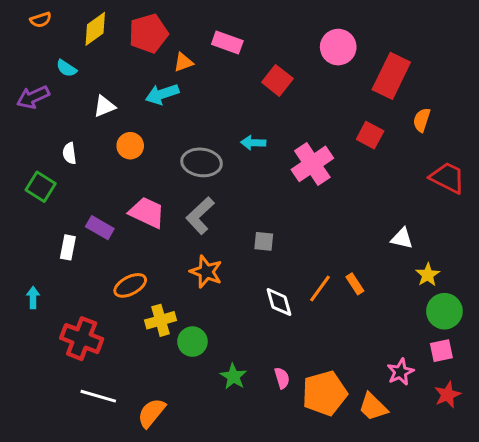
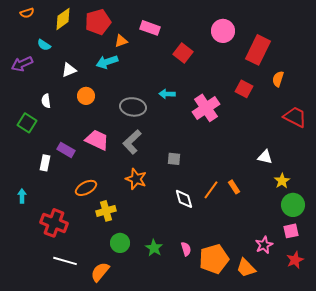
green circle: (192, 342) -> (120, 243), moved

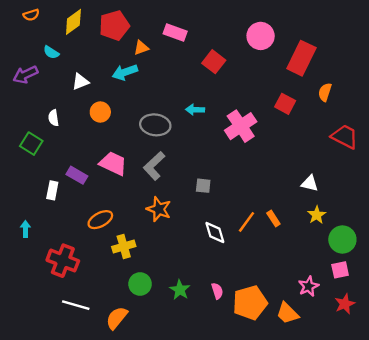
yellow star: (282, 181) -> (317, 215), moved

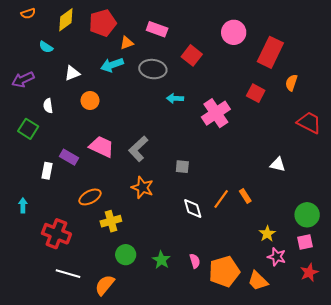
purple arrow: (25, 75) -> (23, 80), moved
gray ellipse: (155, 125) -> (153, 69), moved
yellow star: (317, 215) -> (267, 234), moved
pink star: (308, 286) -> (277, 257), turned -30

